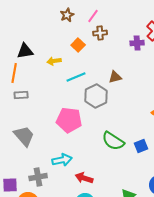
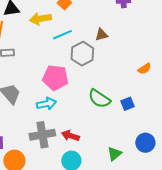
yellow arrow: (54, 61) -> (40, 19), size x1.5
cyan arrow: (62, 160) -> (46, 104), moved
gray cross: (38, 177) -> (42, 135), moved, size x1.4

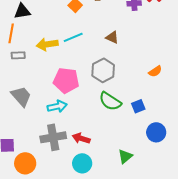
yellow arrow: (40, 19) -> (47, 44), moved
brown triangle: (101, 35) -> (112, 37), turned 40
gray hexagon: (82, 54) -> (103, 70), moved
blue circle: (145, 143) -> (156, 132), moved

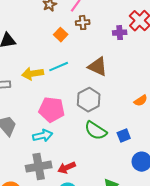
brown triangle: (112, 37) -> (98, 67), size x1.5
red arrow: (81, 138) -> (67, 168), turned -42

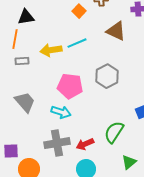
brown triangle: (98, 67) -> (116, 31), moved
green semicircle: (96, 131) -> (114, 132), moved, turned 90
cyan arrow: (43, 136) -> (61, 112), turned 30

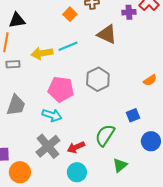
gray trapezoid: (25, 102) -> (16, 105), turned 60
gray cross: (57, 143) -> (48, 146), turned -30

